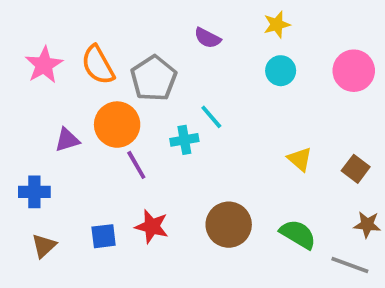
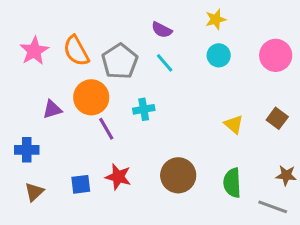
cyan line: (211, 117) -> (165, 63), moved
brown square: (356, 169) -> (277, 118), moved
green semicircle: (298, 234) -> (232, 183), turned -124

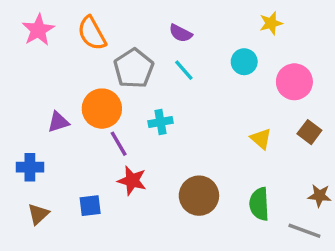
yellow star: (216, 19) -> (271, 23), moved
pink star: (34, 51) -> (38, 30), moved
orange semicircle: (76, 51) -> (92, 33), moved
pink circle: (276, 55) -> (294, 82), moved
red star: (118, 177) -> (132, 181), moved

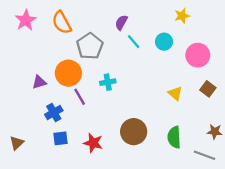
purple semicircle: (181, 33) -> (121, 23), turned 91
cyan line: (184, 70) -> (134, 42), moved
blue cross: (30, 167) -> (54, 113), moved, turned -30
red star: (132, 181) -> (93, 143), moved
brown triangle: (38, 214) -> (17, 143), moved

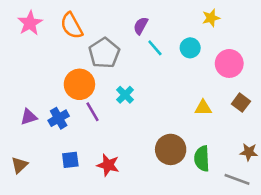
purple triangle: (39, 82) -> (29, 117), moved
cyan cross: (108, 82) -> (125, 95), turned -35
yellow triangle: (175, 93) -> (203, 108), turned -42
blue cross: (54, 113) -> (59, 118), moved
brown circle: (134, 132) -> (171, 149), moved

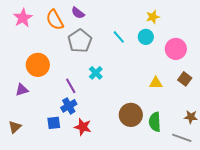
yellow star: (211, 18) -> (153, 17), moved
purple semicircle: (141, 26) -> (78, 13), moved, turned -80
orange circle: (79, 84) -> (38, 65), moved
blue cross: (59, 118) -> (69, 106), moved

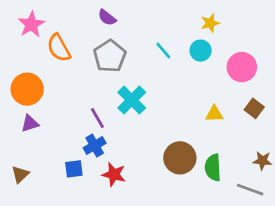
orange semicircle: (55, 20) -> (59, 48), moved
orange circle: (38, 65) -> (27, 89), moved
cyan cross: (96, 73) -> (132, 100), size x1.5

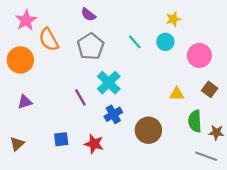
orange circle: (27, 89) -> (20, 60), moved
blue cross: (95, 146) -> (113, 114), moved
green semicircle: (213, 168) -> (195, 121), moved

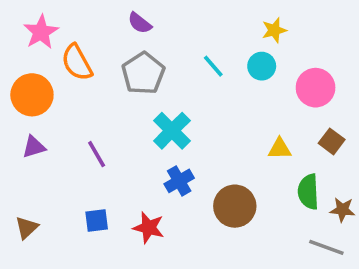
purple line: (80, 97) -> (97, 154), moved
purple triangle: (25, 102) -> (34, 147), moved

